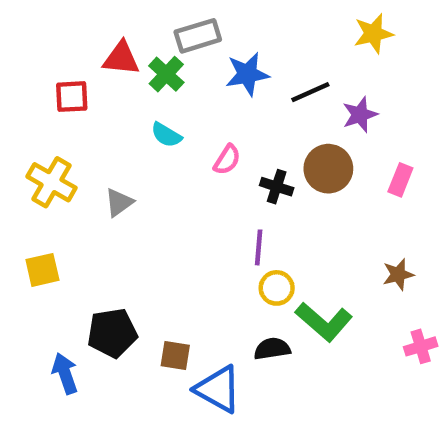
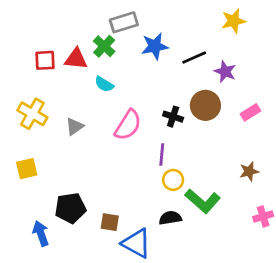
red triangle: (121, 58) -> (76, 59), moved
purple star: (360, 115) -> (225, 72), turned -30
pink semicircle: (227, 160) -> (128, 125), moved, size x1.6
pink rectangle: (400, 180) -> (250, 112), turned 36

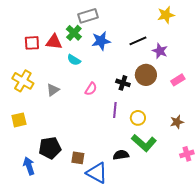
blue star: (155, 46) -> (101, 41), moved
pink semicircle: (128, 125) -> (91, 89), size x0.6
yellow circle: (173, 180) -> (138, 118), moved

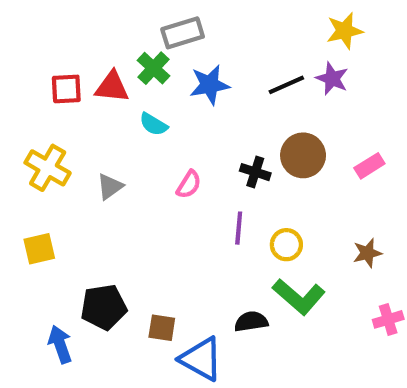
purple star: (160, 51) -> (332, 79), moved

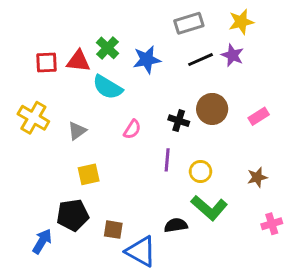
gray rectangle: (183, 33) -> (189, 23), moved
cyan semicircle: (153, 124) -> (108, 87), size x1.5
yellow square: (39, 249) -> (89, 174), moved
blue arrow: (60, 344) -> (42, 241), turned 50

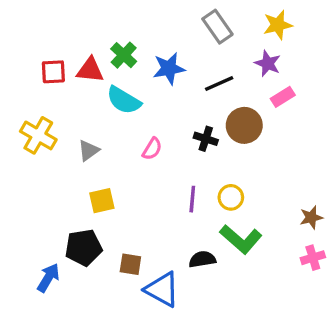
gray rectangle: (189, 23) -> (217, 27), turned 72
black line: (201, 60) -> (219, 84), moved
pink rectangle: (259, 116) -> (283, 97), moved
purple line: (167, 160) -> (192, 199), moved
brown star: (257, 177) -> (311, 217), moved

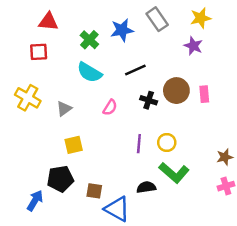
blue star: (169, 68) -> (122, 30), moved
red triangle: (90, 70) -> (48, 22), moved
black line: (219, 84) -> (135, 70), moved
pink rectangle: (283, 97) -> (204, 94), moved, turned -63

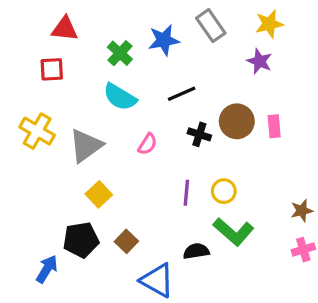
gray triangle: (64, 109) -> (86, 146), size x1.6
yellow square: (74, 145) -> (99, 194), turned -30
brown square: (94, 191) -> (126, 241), moved, turned 35

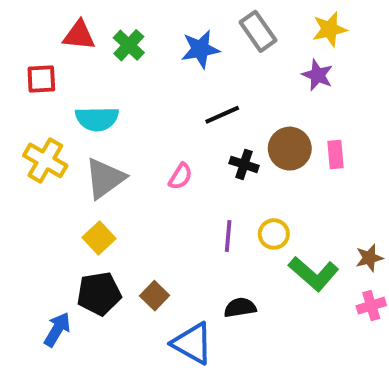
green cross: (120, 53) -> (129, 45), moved
red square: (52, 69) -> (41, 79), moved
cyan semicircle: (120, 97) -> (97, 119), moved, turned -32
yellow square: (99, 194) -> (99, 238), moved
green L-shape: (234, 232) -> (314, 274), moved

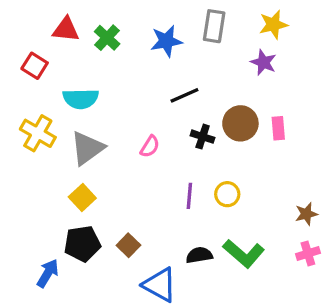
gray rectangle: (258, 31) -> (214, 26), turned 44
red square: (41, 79) -> (35, 66), turned 35
green L-shape: (314, 274) -> (244, 254), moved

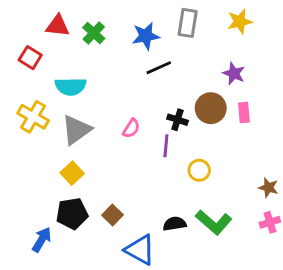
purple star: (263, 62) -> (234, 73), moved
black line: (184, 95) -> (159, 68), moved
purple line: (189, 196) -> (166, 146), moved
brown star: (306, 214) -> (268, 188), turned 30

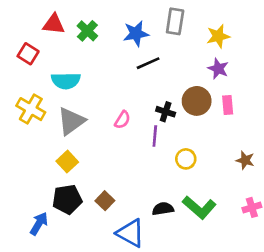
yellow star: (240, 21) -> (218, 36), moved
brown star: (268, 188) -> (245, 160), moved

